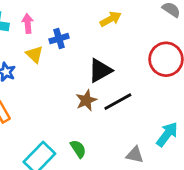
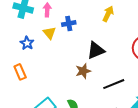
yellow arrow: (111, 19) -> (108, 14), turned -42
black line: (118, 102) -> (114, 84), moved

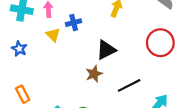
blue star: (27, 43) -> (19, 49), moved
orange rectangle: (20, 72) -> (23, 94), moved

